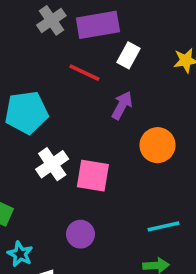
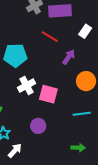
white rectangle: (129, 55) -> (85, 31), moved
cyan line: (164, 226) -> (82, 114), moved

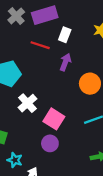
white rectangle: (85, 31) -> (65, 35), moved
pink square: (48, 94) -> (54, 119), moved, turned 30

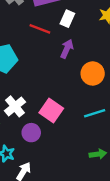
white cross: (28, 103) -> (15, 106), moved
purple circle: (50, 143) -> (31, 133), moved

